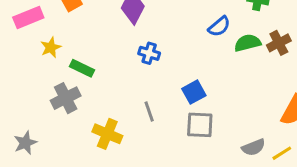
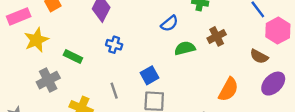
green semicircle: (248, 43) -> (185, 48), moved
yellow star: (51, 47) -> (36, 40), size x1.5
green rectangle: (82, 68) -> (73, 56), moved

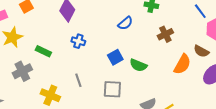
green semicircle: (185, 48) -> (138, 65), moved, turned -144
blue square: (149, 75) -> (115, 57), moved
orange semicircle: (228, 89) -> (182, 64), moved

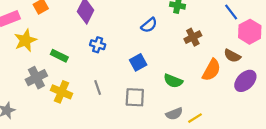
green semicircle: (138, 65) -> (173, 81), moved
yellow cross: (50, 95) -> (62, 92), moved

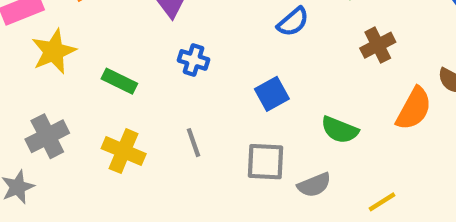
gray cross: (36, 78) -> (47, 136), moved
gray semicircle: (174, 114) -> (314, 185), moved

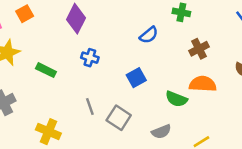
orange semicircle: (414, 109) -> (203, 84), moved, turned -116
yellow cross: (124, 151) -> (48, 132), moved
gray square: (265, 162) -> (119, 118), moved, turned 30

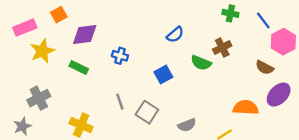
green cross: (181, 12) -> (230, 13), moved
purple diamond: (76, 19) -> (85, 35), moved, turned 56
orange semicircle: (203, 84) -> (246, 107), moved
green semicircle: (176, 99) -> (201, 63), moved

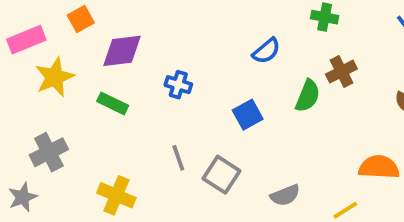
green cross: (230, 13) -> (325, 17), moved
green semicircle: (201, 63) -> (308, 96), turned -90

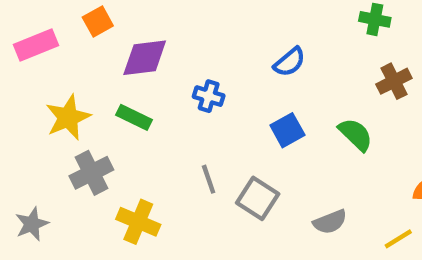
blue semicircle: (266, 51) -> (290, 62), moved
yellow star: (55, 77) -> (68, 117), moved
green semicircle: (308, 96) -> (356, 134), moved, turned -68
gray cross: (49, 152) -> (91, 173), moved

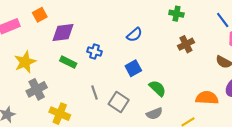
green rectangle: (134, 117) -> (68, 62), moved
green semicircle: (356, 134) -> (158, 88), moved

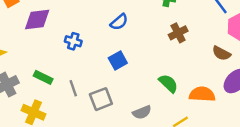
green rectangle: (68, 62) -> (43, 77), moved
green semicircle: (158, 88) -> (168, 83), moved
gray square: (119, 102) -> (101, 99), turned 36

